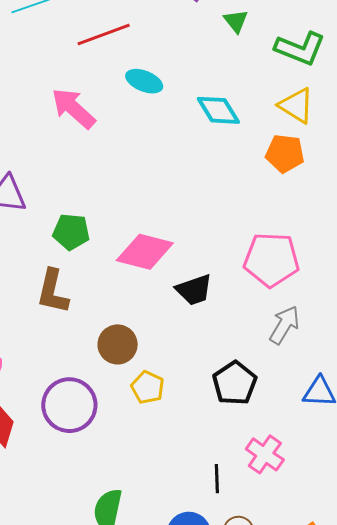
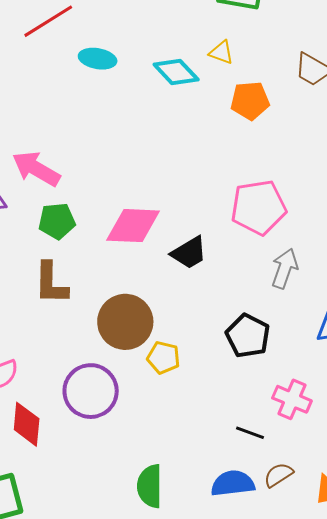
yellow triangle: (296, 106) -> (221, 53), moved, size x0.7
pink arrow: (73, 108) -> (36, 169), moved
brown circle: (118, 344) -> (125, 322), size x1.4
black line: (217, 479) -> (250, 433), turned -56

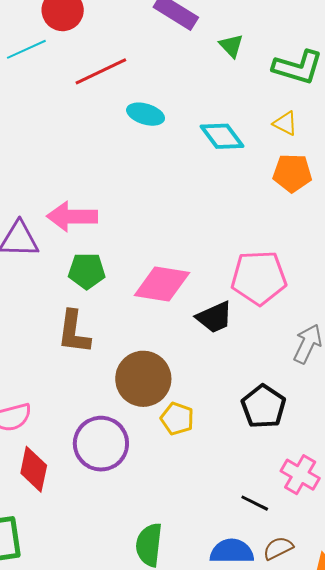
yellow triangle: (221, 53) -> (285, 123), moved
pink arrow: (36, 169) -> (72, 217), turned -36
pink pentagon: (259, 207) -> (259, 278), moved

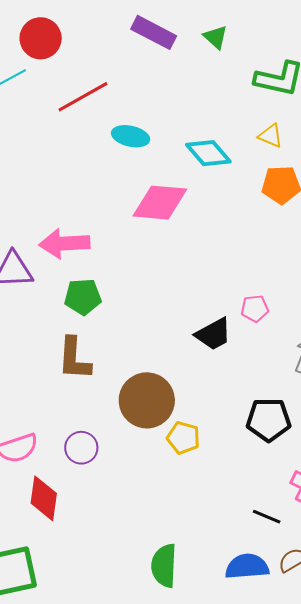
green triangle: (231, 46) -> (216, 37), moved
pink pentagon: (259, 278) -> (255, 309), moved, size x0.5
pink diamond: (162, 284) -> (160, 203), moved
black pentagon: (263, 406) -> (269, 420), turned -30
purple circle: (101, 444) -> (81, 448), moved, size x0.6

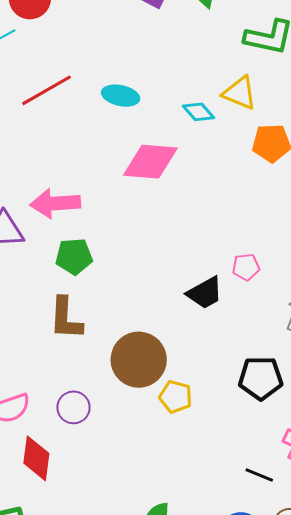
red line: (83, 97) -> (47, 90), moved
yellow triangle: (271, 136) -> (240, 93), moved, size x1.4
cyan diamond: (208, 153) -> (199, 112), size x0.7

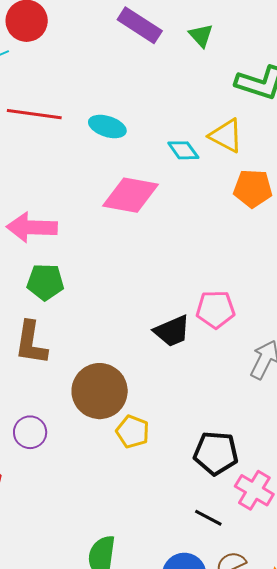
red line: (47, 90) -> (34, 114), turned 32
pink pentagon: (246, 267) -> (215, 309), size x1.4
black pentagon: (261, 378) -> (216, 453), moved

